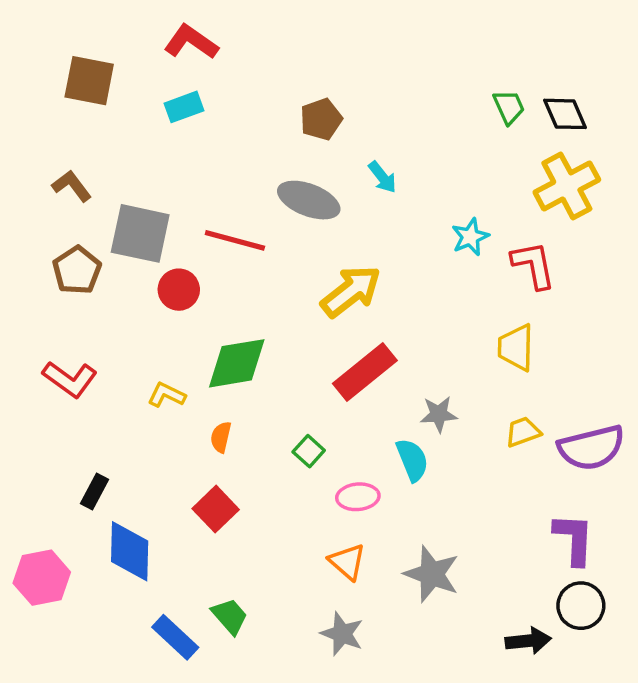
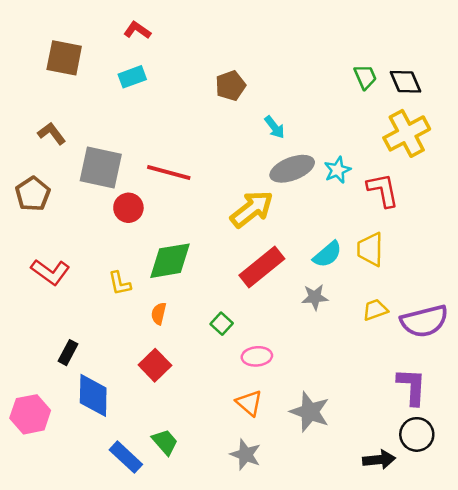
red L-shape: (191, 42) -> (137, 30), size x0.7
gray ellipse: (309, 200) -> (292, 169), moved, turned -42
brown pentagon: (77, 270) -> (33, 194), moved
yellow L-shape: (166, 395) -> (120, 283), turned -128
cyan semicircle: (412, 460) -> (327, 254), moved, turned 72

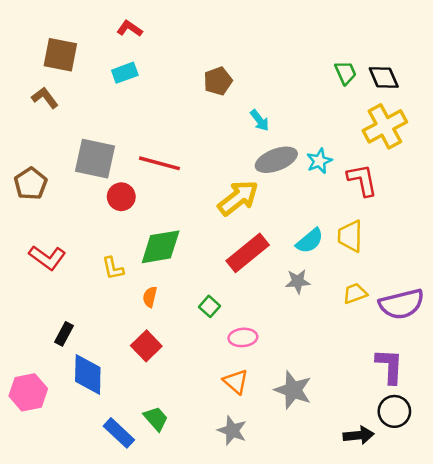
brown L-shape: (52, 133) -> (45, 98), moved

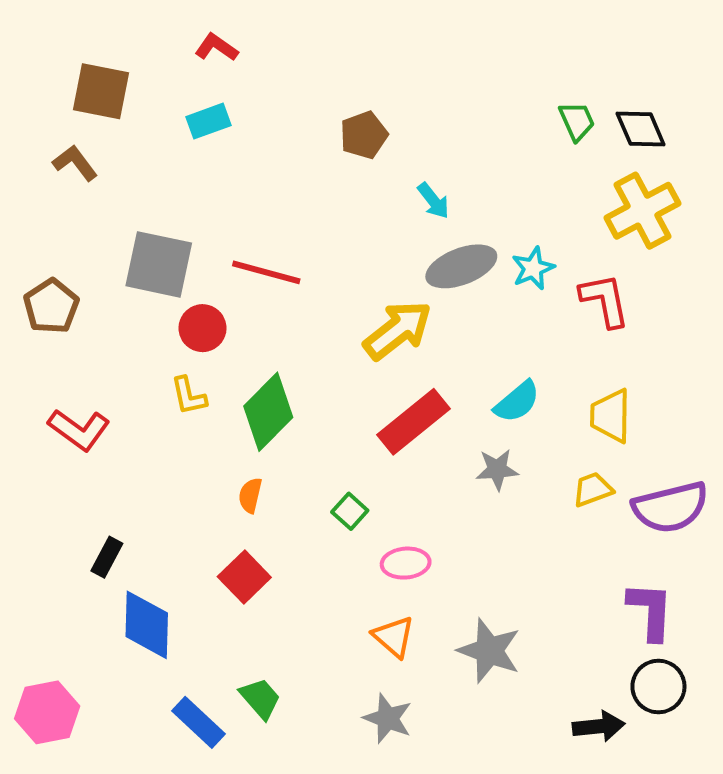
yellow trapezoid: (350, 236) -> (611, 416), moved
green diamond: (161, 247) -> (268, 412), turned -36
yellow L-shape: (113, 268) -> (189, 396), moved
pink hexagon: (28, 392) -> (47, 712), moved

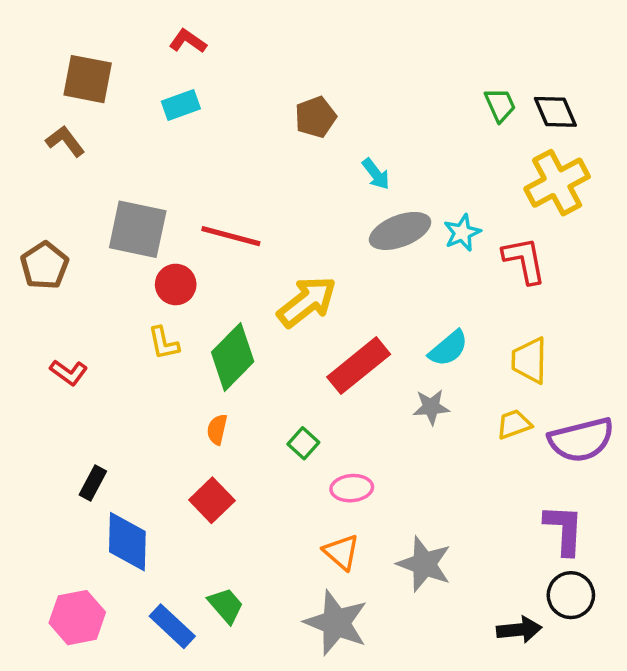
yellow arrow: (398, 330) -> (307, 302), moved
red L-shape: (79, 430) -> (69, 372), size x0.7
pink hexagon: (47, 712) -> (77, 618), moved
gray star: (388, 718) -> (336, 623), size x1.5

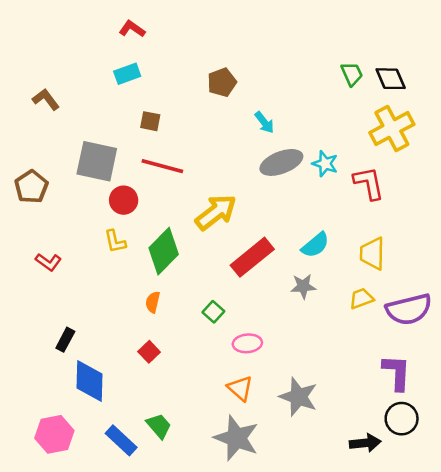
brown square: (88, 79) -> (150, 121), moved, size x0.6
cyan star: (462, 233) -> (325, 164), turned -30
red square: (212, 500) -> (149, 352), size x0.7

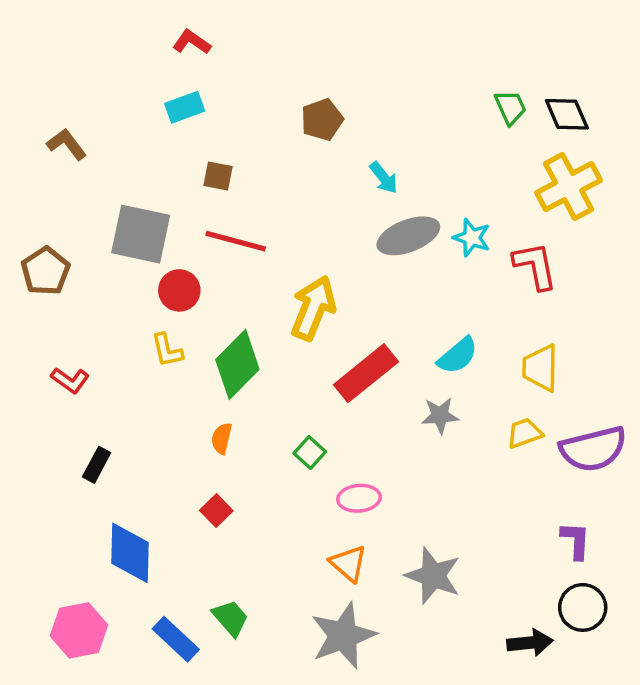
yellow arrow: (216, 212) -> (313, 308), turned -30
black rectangle: (65, 340) -> (97, 465), moved
purple L-shape: (397, 372) -> (576, 541), size x0.7
gray star: (236, 438) -> (343, 636), turned 30

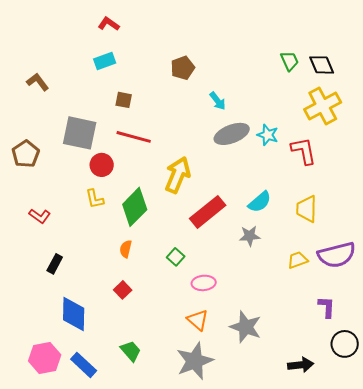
yellow trapezoid: (525, 433) -> (298, 260), moved
black circle: (583, 607) -> (345, 344), moved
blue rectangle: (176, 639) -> (84, 365), moved

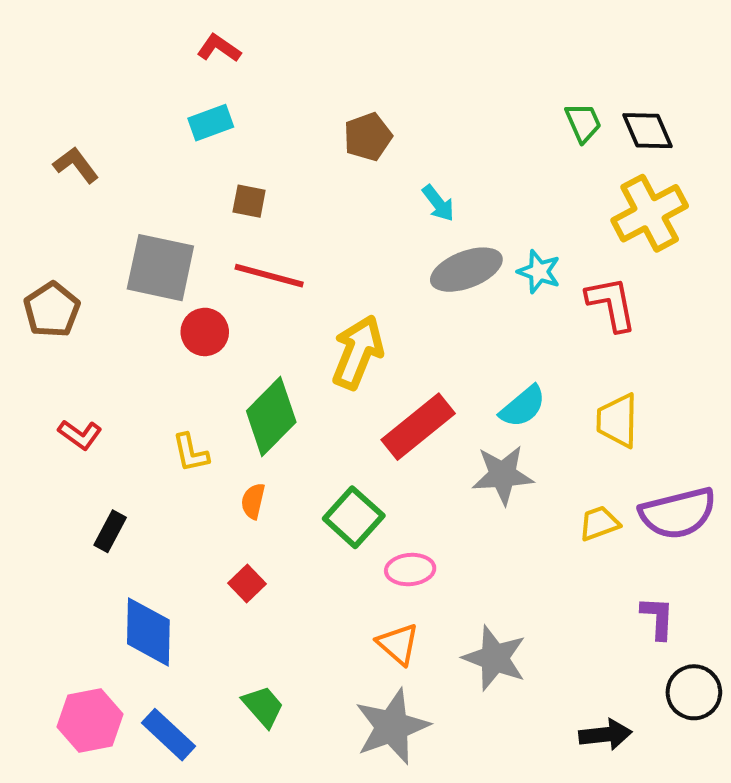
yellow L-shape: (95, 199) -> (191, 453), moved
gray star: (250, 236) -> (503, 475), size x1.4
green square: (176, 257) -> (354, 517), size x1.6

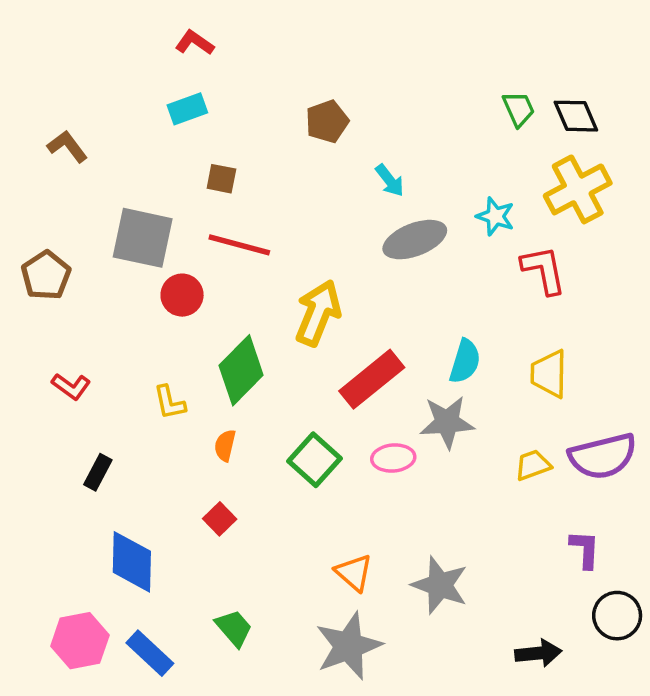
cyan star: (539, 272) -> (495, 216), moved
cyan semicircle: (523, 406) -> (465, 361), turned -33
pink ellipse: (410, 570) -> (393, 458), moved

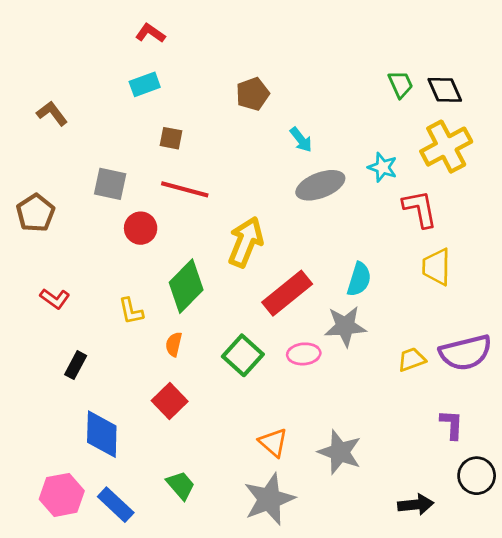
gray square: (143, 238) -> (110, 184), size x0.7
yellow trapezoid: (549, 374) -> (436, 267), moved
red square: (220, 519) -> (170, 401), size x1.4

